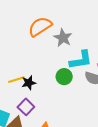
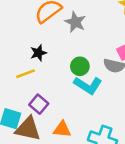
cyan L-shape: (81, 60) -> (88, 85), moved, turned 45
black star: (29, 83) -> (38, 53), moved

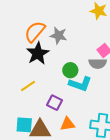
black star: (38, 53) -> (38, 53), moved, size x1.6
purple square: (39, 104) -> (54, 103), moved

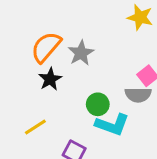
gray star: (59, 35) -> (81, 53), turned 30
black star: (38, 53) -> (50, 79), size x0.7

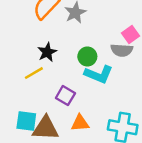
black star: (50, 79) -> (47, 52), moved

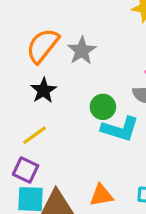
black star: (47, 52) -> (44, 90), moved
purple square: (65, 96) -> (26, 170), moved

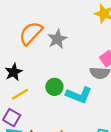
black star: (44, 90) -> (14, 72), moved
green circle: (103, 107) -> (54, 87), moved

